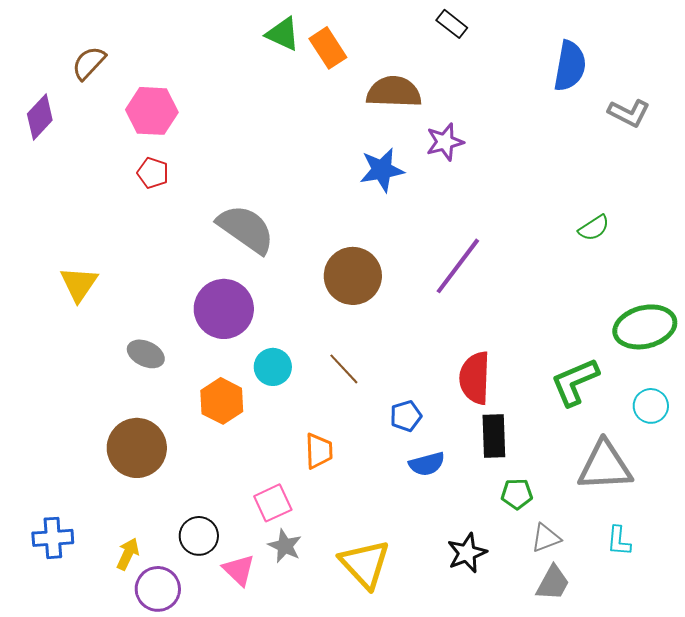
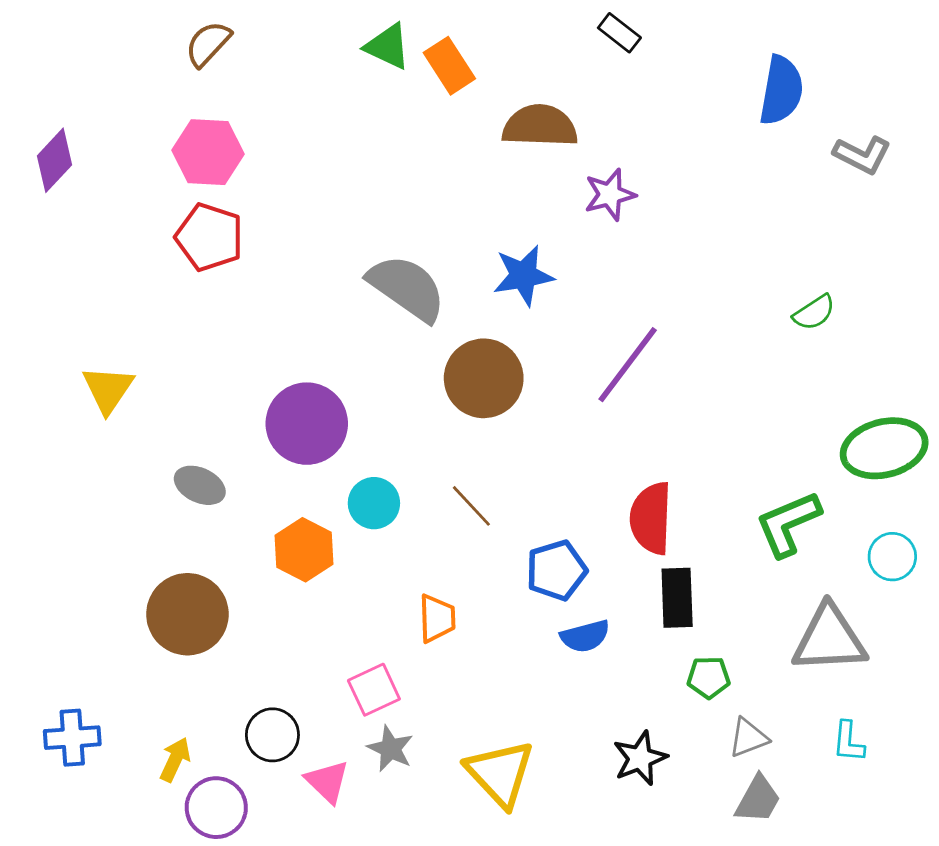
brown semicircle: (89, 63) -> (208, 44), moved
blue star: (382, 170) -> (523, 275), moved
red pentagon: (153, 173) -> (209, 237), size x1.6
gray semicircle: (246, 229) -> (407, 288), moved
blue pentagon: (406, 416) -> (556, 570), size x1.4

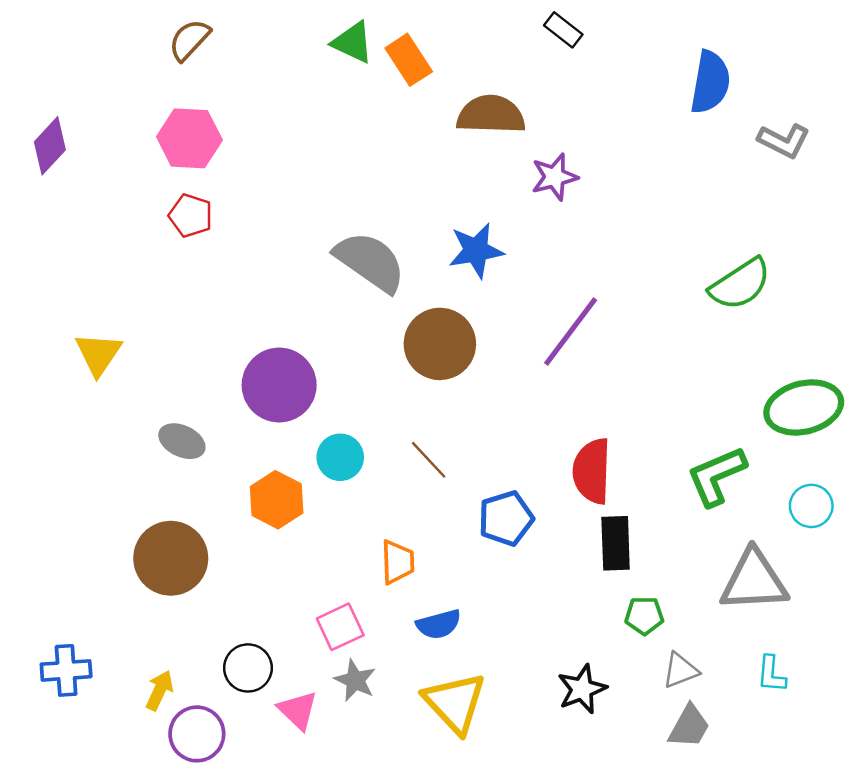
red pentagon: (209, 237) -> (191, 216), size x0.7
green semicircle: (814, 313) -> (740, 284), size x1.6
blue semicircle: (585, 636) -> (439, 624), moved

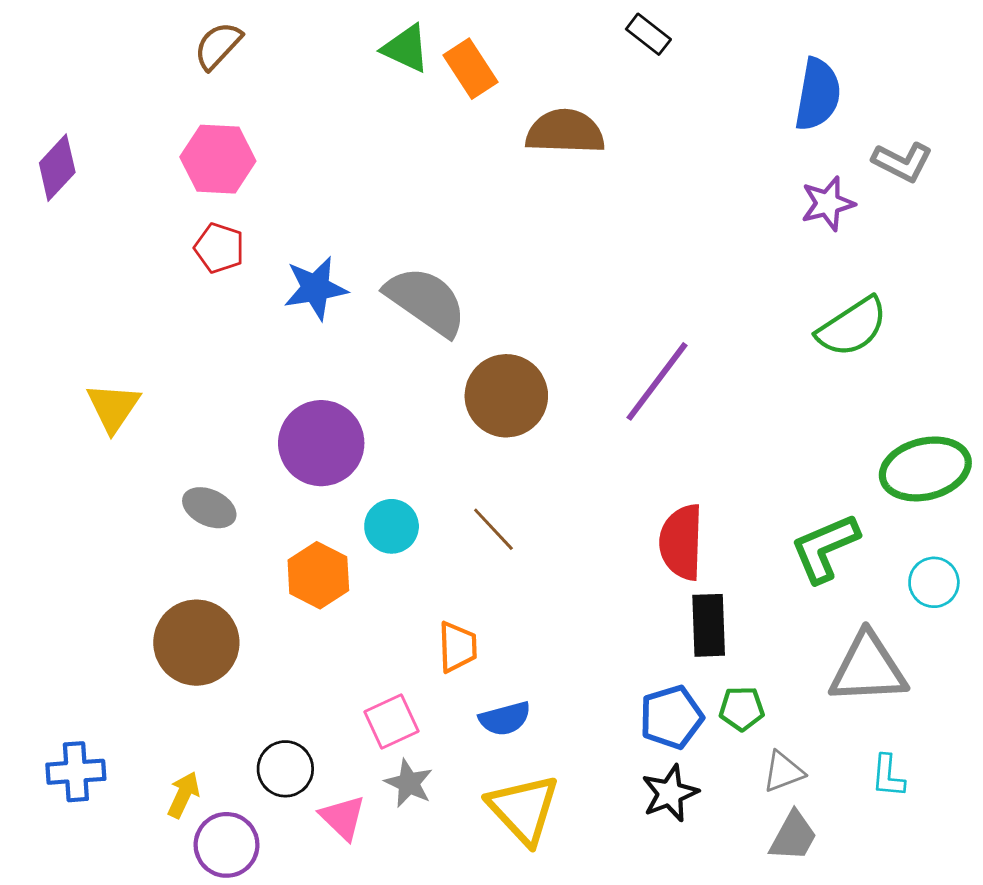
purple star: (555, 177) -> (828, 204), moved
blue star: (476, 250) -> (315, 288), moved
blue pentagon: (506, 518) -> (671, 717), moved

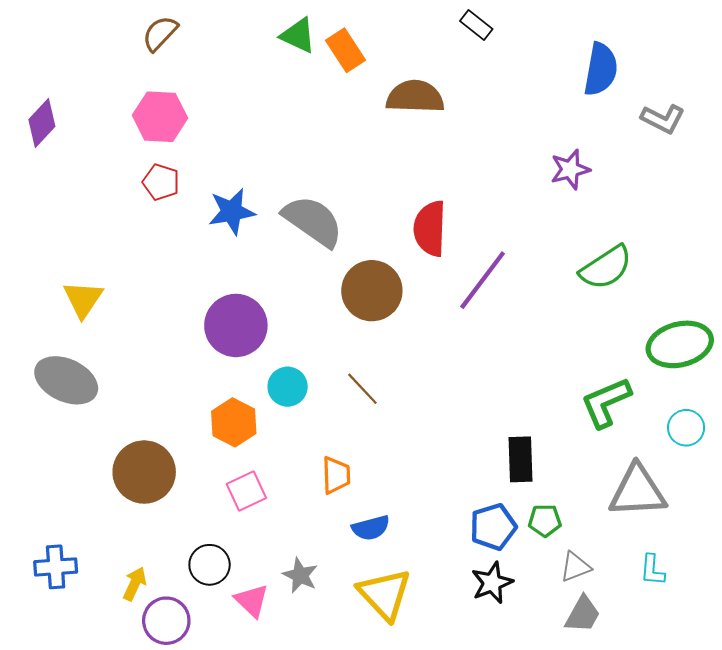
purple star: (828, 204) -> (570, 169), moved
green semicircle: (852, 327) -> (606, 267), moved
gray ellipse: (209, 508) -> (66, 380), moved, size x1.6
red semicircle: (681, 542) -> (430, 228), moved
pink square: (392, 722) -> (246, 491), moved

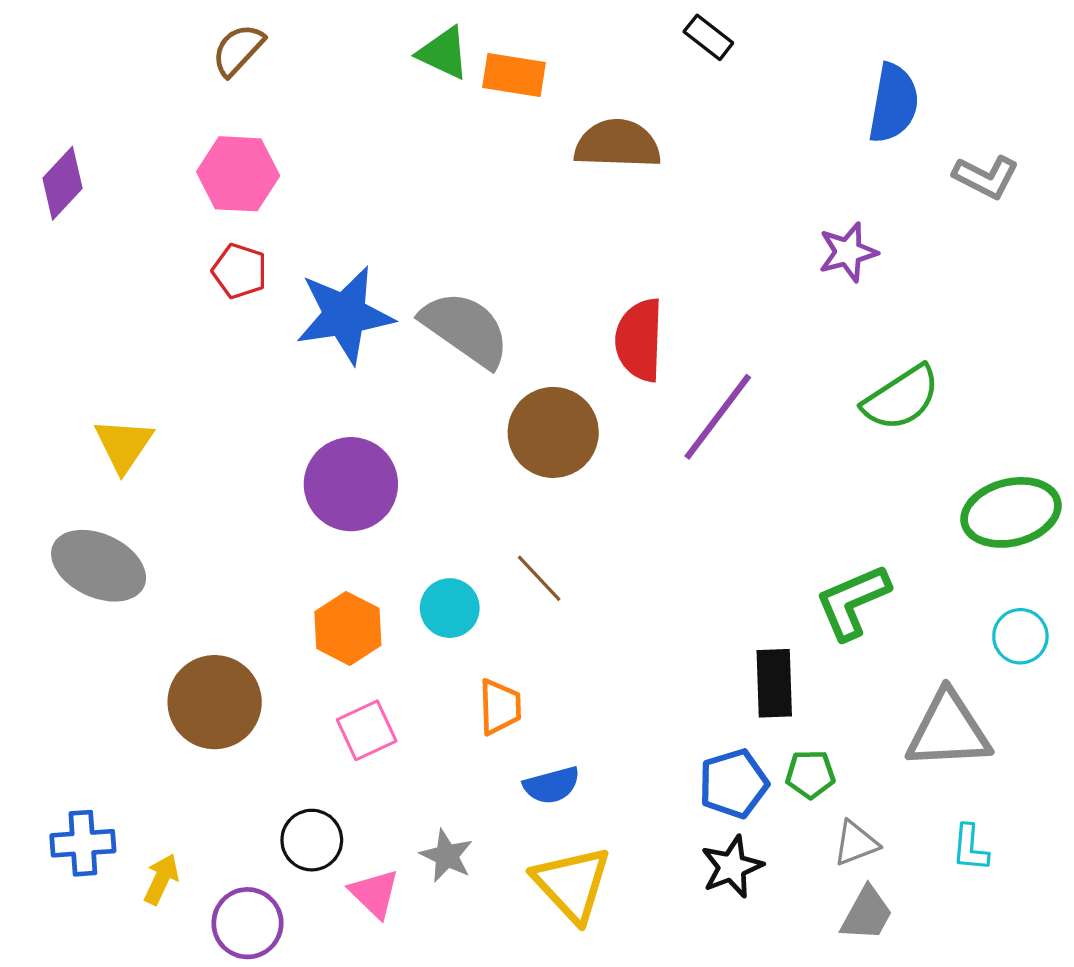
orange rectangle: (346, 50) -> (514, 75), turned -48
blue star: (232, 212) -> (345, 315), size x1.4
cyan circle: (288, 387) -> (450, 608), moved
green L-shape: (606, 402) -> (853, 602), moved
yellow arrow: (135, 584) -> (161, 879), moved

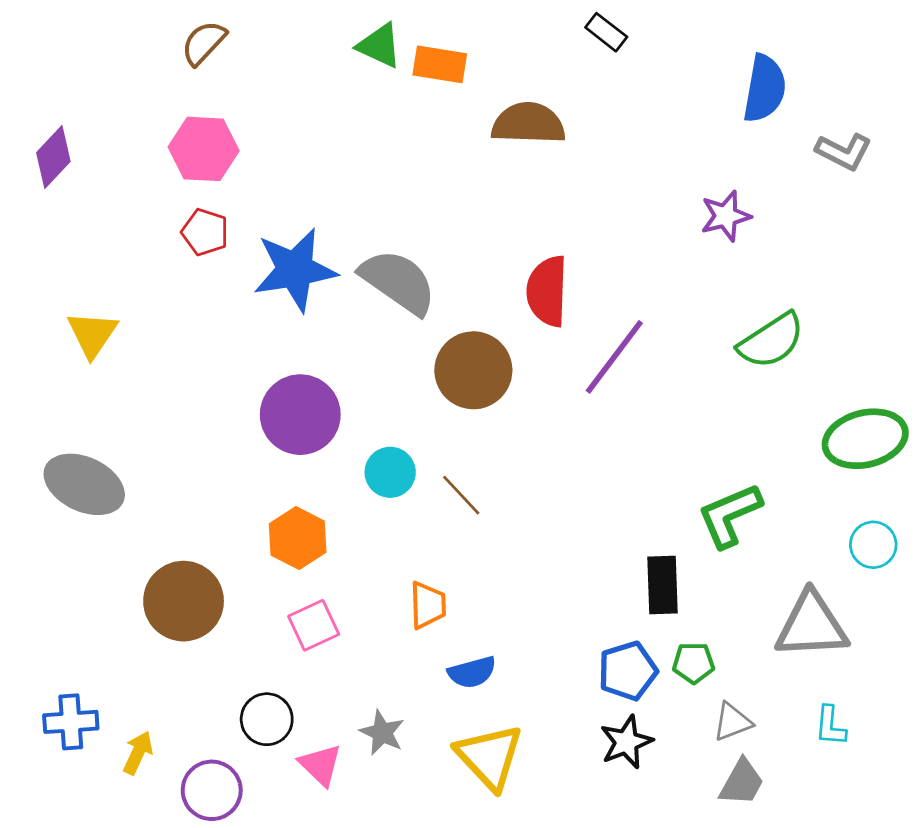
yellow triangle: (124, 445) -> (92, 334), moved
cyan circle: (450, 608) -> (390, 472), moved

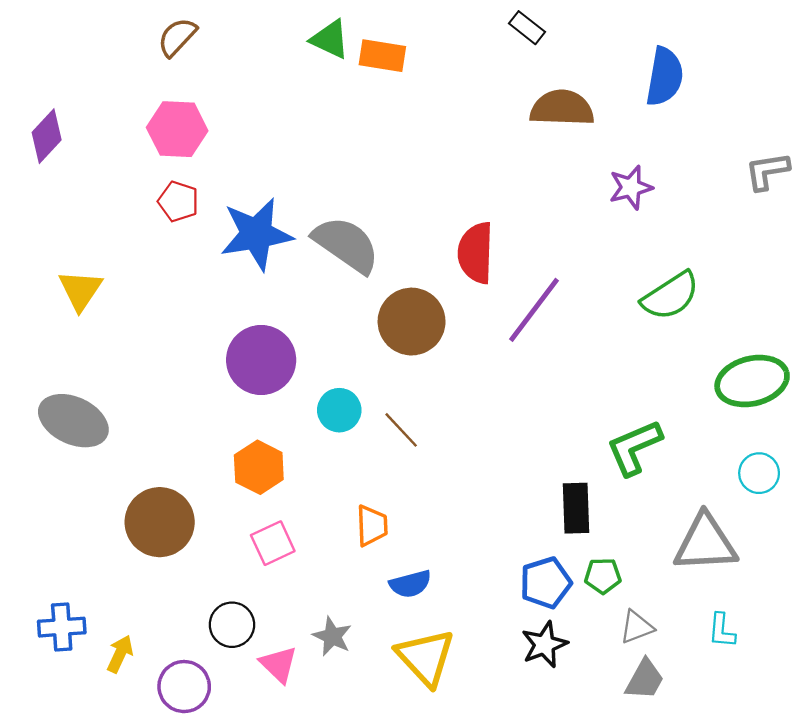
brown semicircle: (528, 123) -> (562, 108), moved
gray L-shape: (844, 152) -> (767, 171), moved, turned 144

